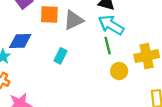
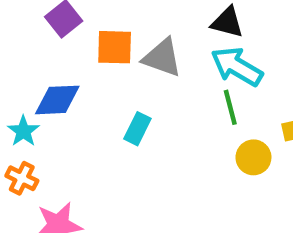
gray triangle: (73, 20) -> (162, 58), turned 45

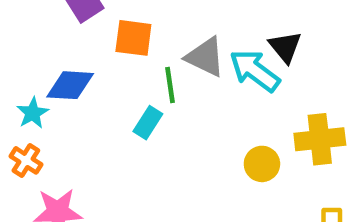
black triangle: (227, 22) -> (285, 47), moved, turned 30
gray triangle: (162, 58) -> (205, 57), moved
green line: (230, 107) -> (170, 85), moved

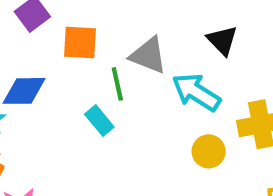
cyan arrow: (255, 71) -> (196, 92), moved
cyan rectangle: (148, 123) -> (99, 121), turned -68

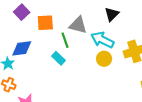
black triangle: (222, 40) -> (112, 14), turned 35
yellow circle: (209, 151) -> (104, 59), moved

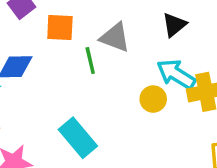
cyan arrow: (102, 40) -> (176, 74), moved
cyan rectangle: (59, 58) -> (78, 138), moved, size x1.6

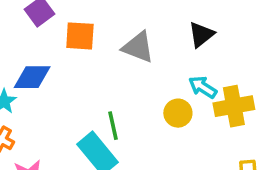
green line: (90, 60) -> (113, 126), moved
cyan arrow: (176, 74) -> (203, 87), size x0.7

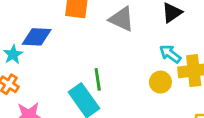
yellow circle: (178, 113) -> (160, 82), moved

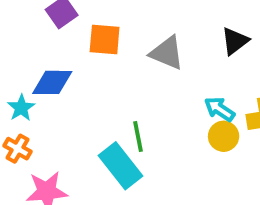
cyan arrow: (170, 54) -> (220, 109), moved

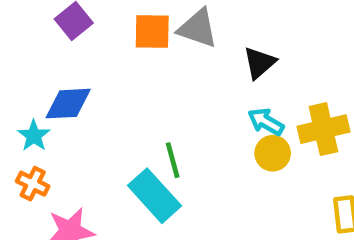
orange square: (105, 39) -> (152, 31), moved
black triangle: (235, 41) -> (259, 63), moved
gray triangle: (167, 53) -> (198, 28), moved

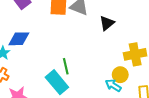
cyan arrow: (266, 122) -> (113, 85), moved
yellow circle: (273, 153) -> (120, 75), moved

